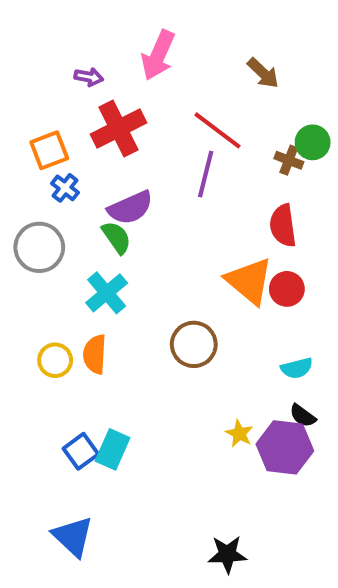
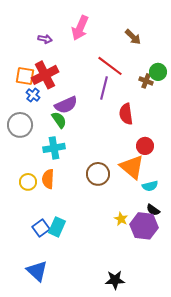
red cross: (118, 128) -> (45, 75), moved
orange square: (49, 150) -> (25, 76), turned 30
red semicircle: (283, 226) -> (126, 114), moved
orange triangle: (249, 281) -> (132, 167), moved
cyan cross: (107, 293) -> (54, 148), turned 30

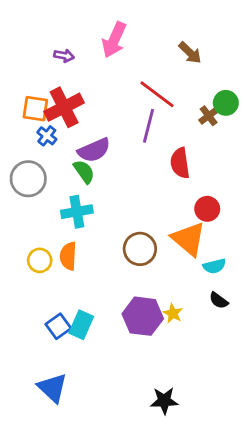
brown cross: (146, 81) -> (209, 116), turned 32
purple hexagon: (144, 226) -> (143, 316), moved

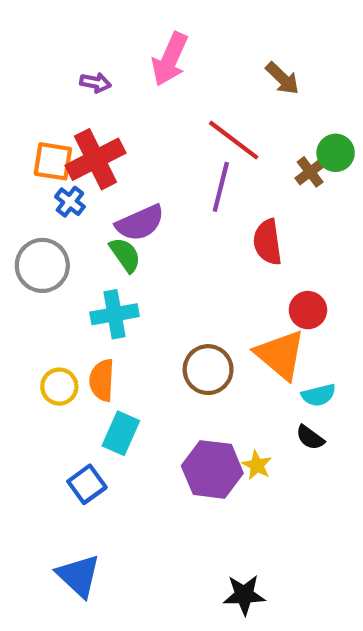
black semicircle: (219, 300) -> (310, 438), moved
cyan rectangle: (81, 325) -> (121, 433), moved

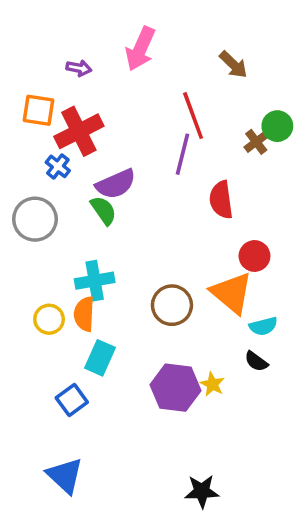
red line: (234, 140) -> (193, 116), turned 33
orange square: (53, 161) -> (38, 110), moved
cyan cross: (115, 314) -> (95, 281), moved

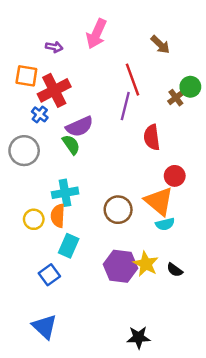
cyan semicircle: (263, 326) -> (165, 224), moved
black semicircle: (256, 361) -> (175, 270), moved
yellow star: (212, 384) -> (146, 264), size x1.5

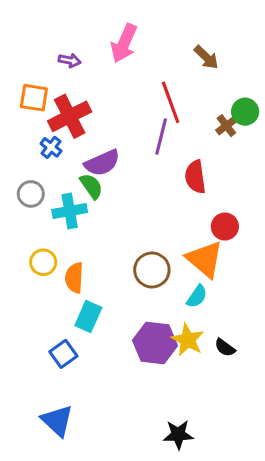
gray circle: (24, 151) -> (31, 194), size x0.7
cyan cross: (65, 193) -> (70, 211), moved
yellow circle: (34, 219) -> (43, 262), moved
cyan semicircle: (165, 224) -> (197, 296), moved, turned -42

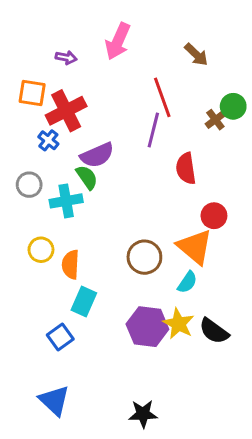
black semicircle: (225, 348) -> (214, 331), size x1.5
black star: (178, 435) -> (143, 414), moved

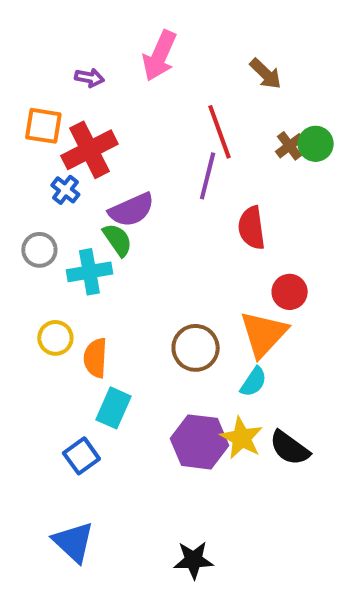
brown cross: (215, 120) -> (290, 146), moved
orange triangle: (195, 247) -> (264, 334), turned 33

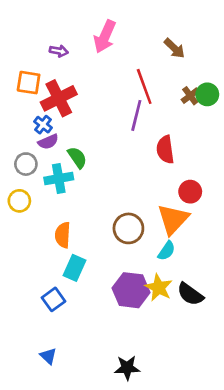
purple semicircle: (131, 210) -> (48, 142), moved, size x0.7
yellow circle: (55, 338) -> (19, 201), moved
blue triangle: (73, 542) -> (48, 356), size x0.6

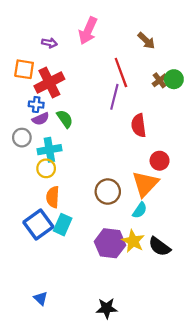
blue cross: (43, 125) -> (36, 105), turned -32
green semicircle: (77, 157) -> (65, 119), moved
yellow circle: (19, 201) -> (46, 168), moved
blue square: (54, 299) -> (38, 225), moved, size x1.5

